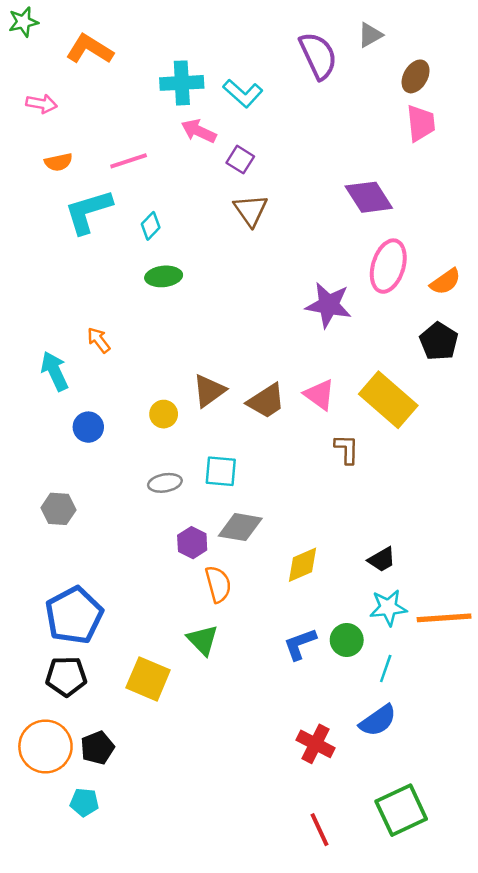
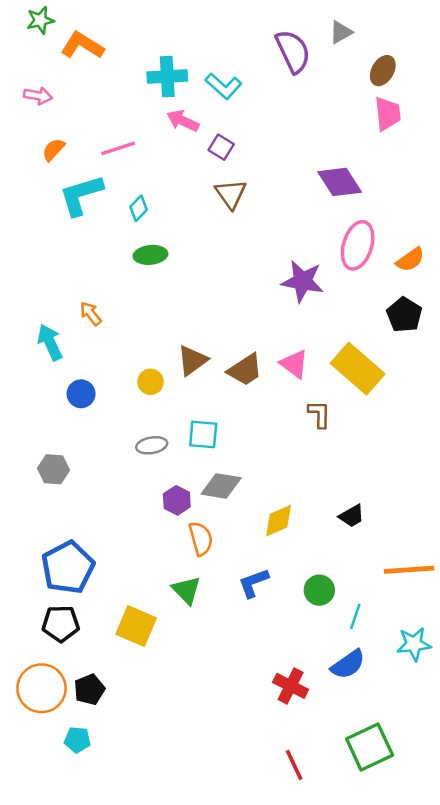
green star: (23, 22) -> (40, 20), moved
orange semicircle: (58, 162) -> (54, 150), turned 145
cyan star: (388, 608) -> (414, 644), moved
blue L-shape: (300, 644) -> (253, 583), moved

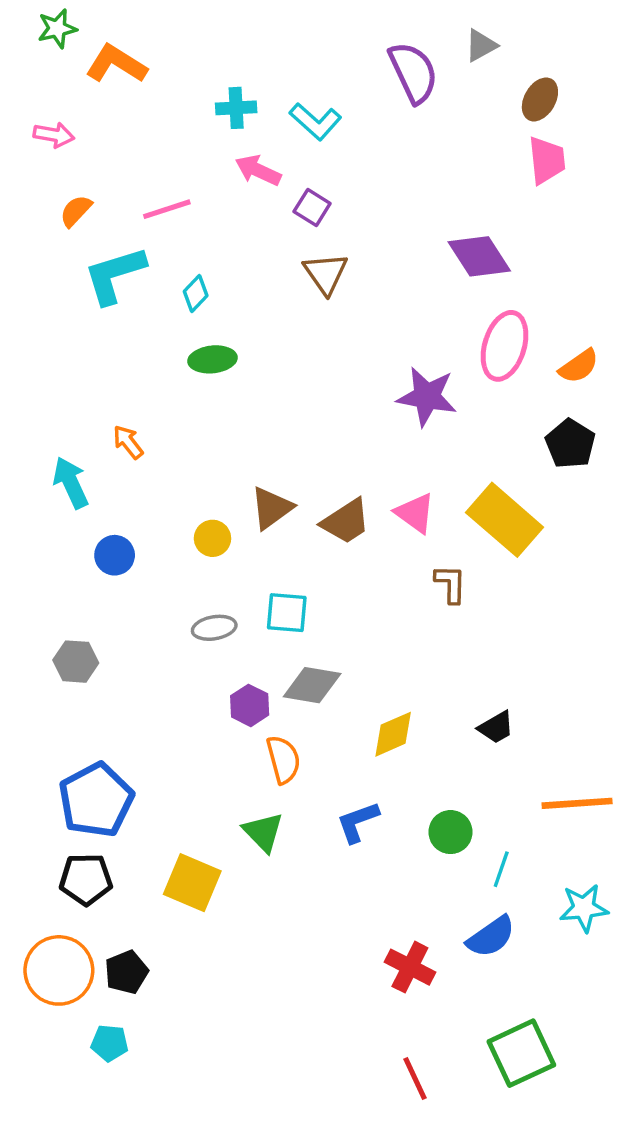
cyan cross: (167, 77) -> (236, 108), size x0.7

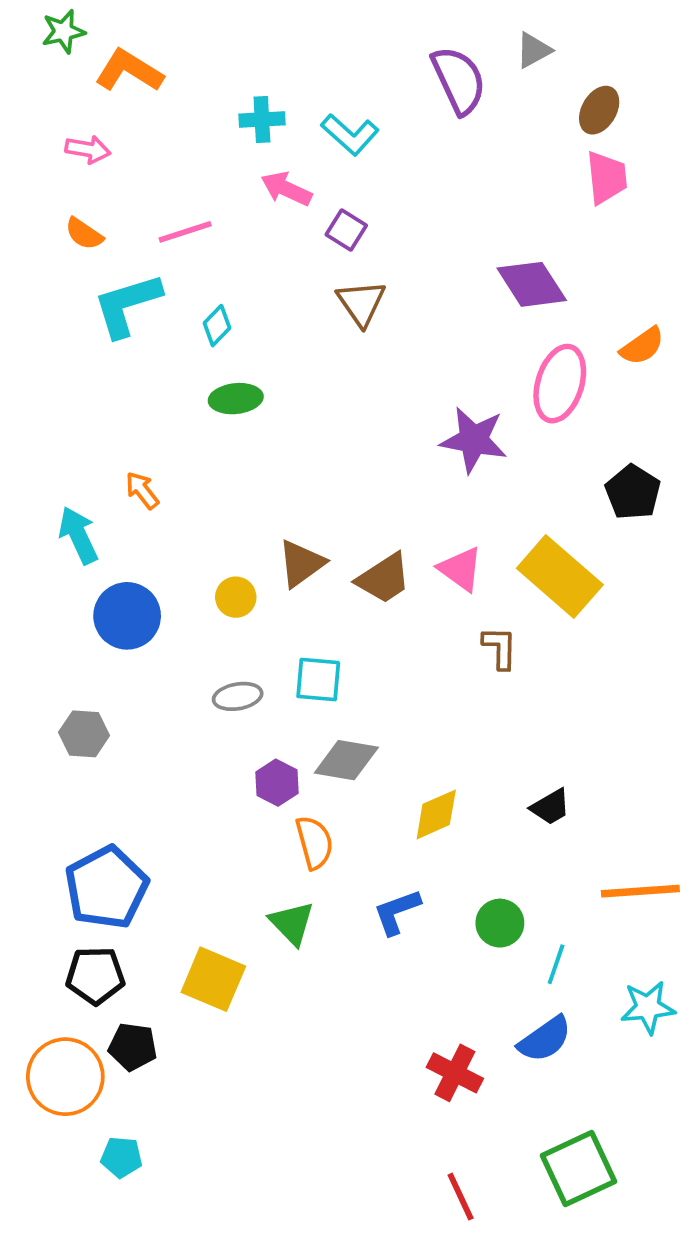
pink arrow: (54, 135) -> (88, 149), moved
orange semicircle: (76, 211) -> (84, 234), turned -99
orange semicircle: (579, 366) -> (642, 346), moved
blue circle: (115, 555) -> (127, 616), size x1.5
black pentagon: (126, 972) -> (133, 1047), moved, turned 30

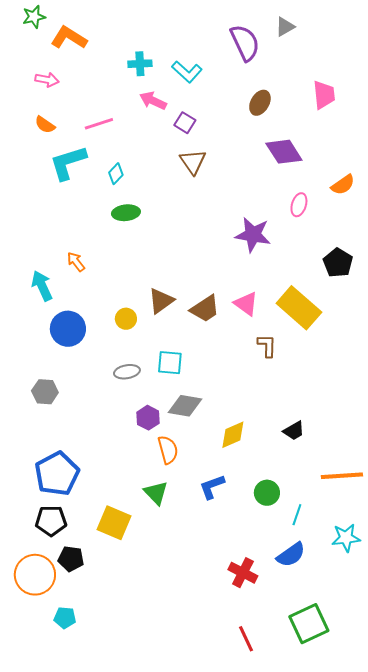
brown ellipse: (599, 110) -> (260, 103), moved
pink ellipse: (560, 384) -> (299, 205), size x0.6

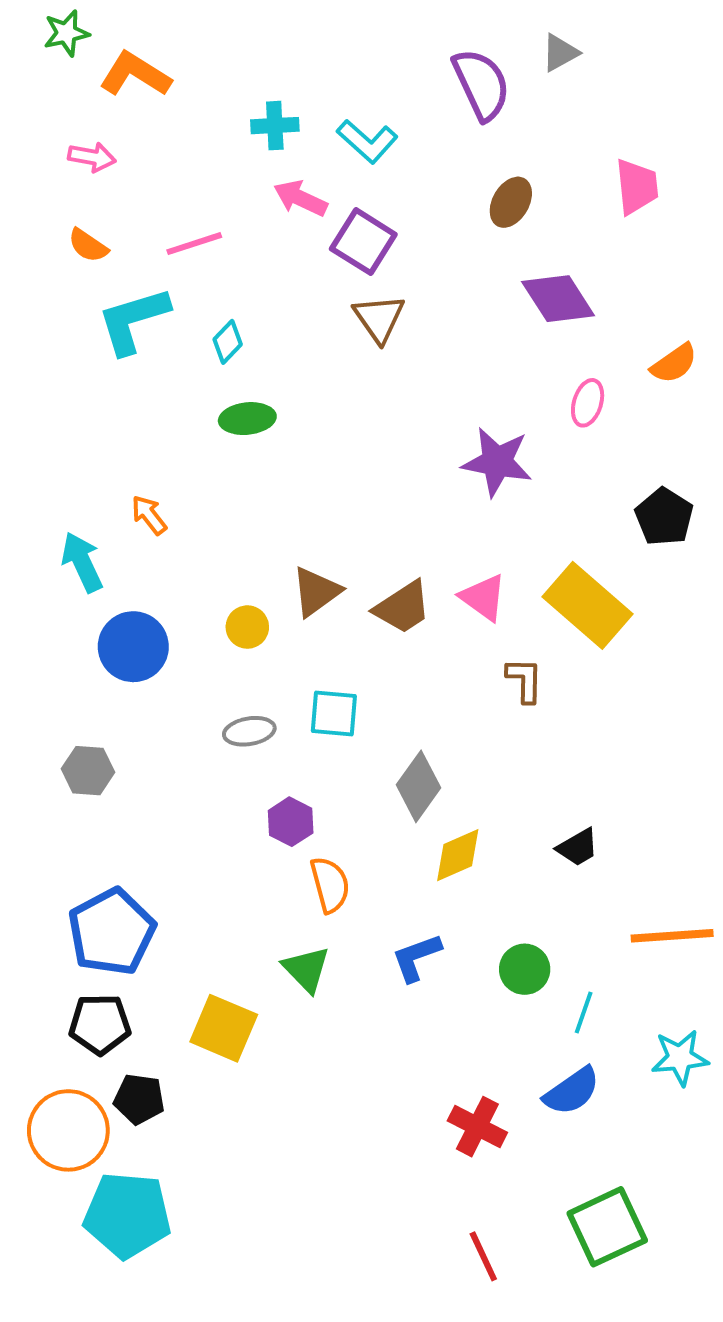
purple square: (185, 123) -> (363, 242), size x1.5
gray diamond: (185, 406) -> (418, 786), moved, turned -64
cyan pentagon: (65, 618) -> (127, 1215), size x2.0

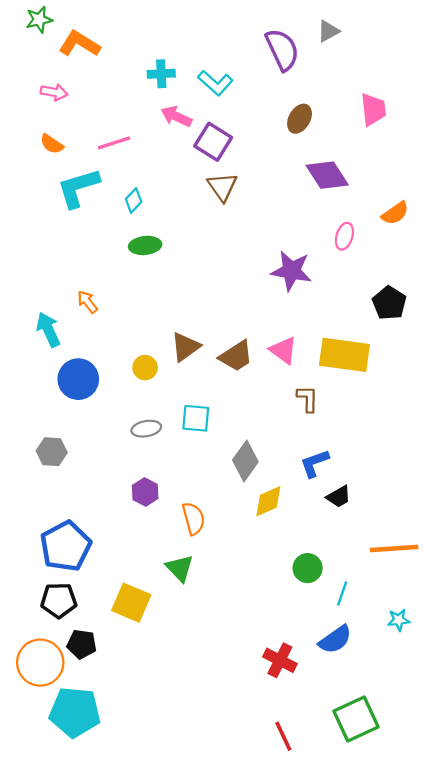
yellow rectangle: (588, 605) -> (344, 355), turned -33
purple hexagon: (291, 822) -> (145, 492), moved
blue L-shape: (416, 957) -> (314, 463), moved
cyan star: (680, 1058) -> (399, 620), size x0.7

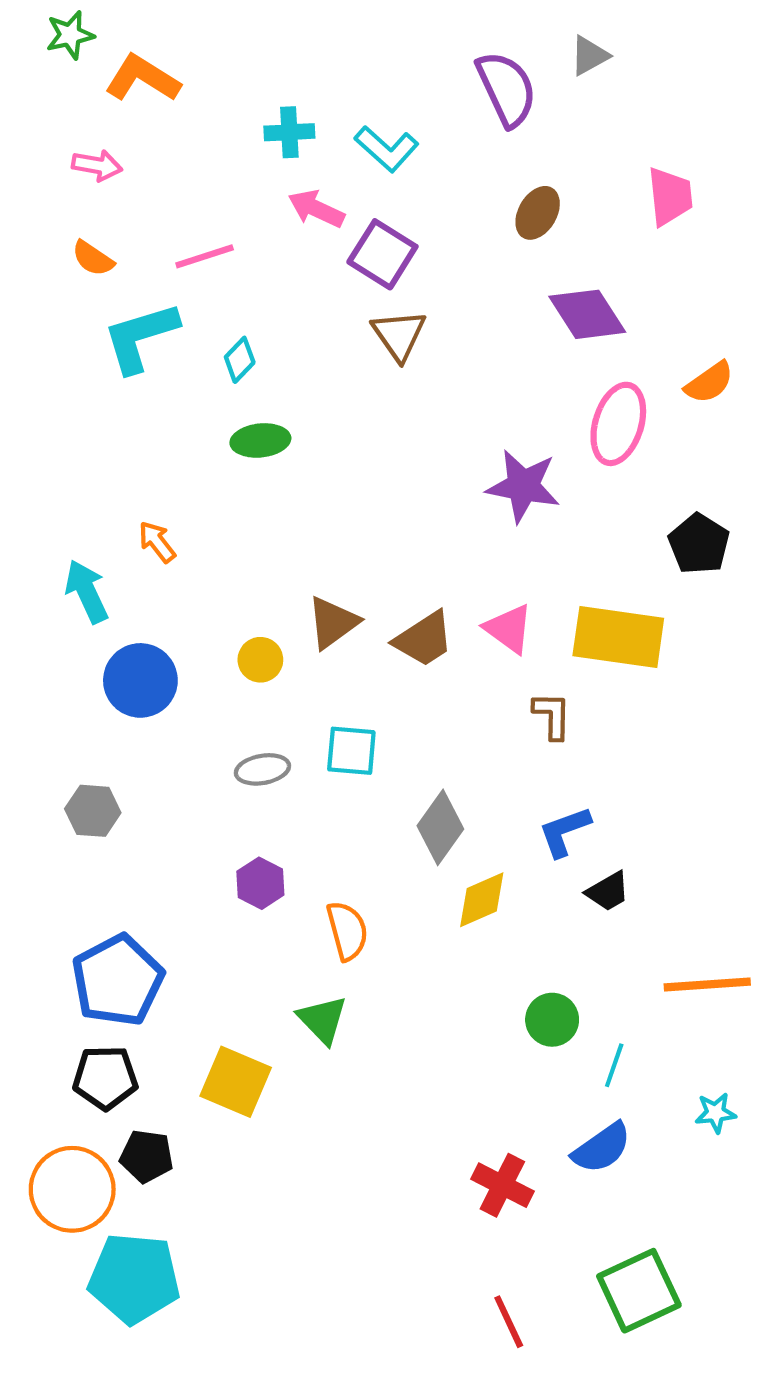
pink ellipse: (344, 236) -> (618, 424), size x1.6

